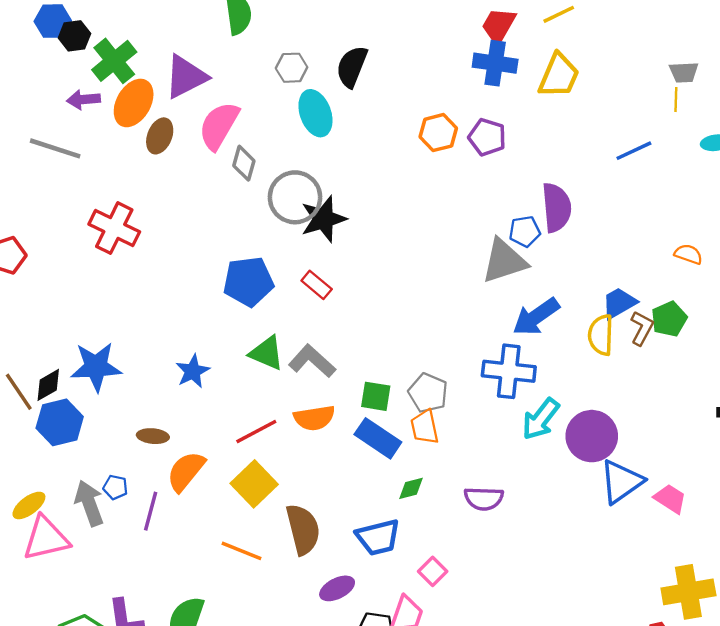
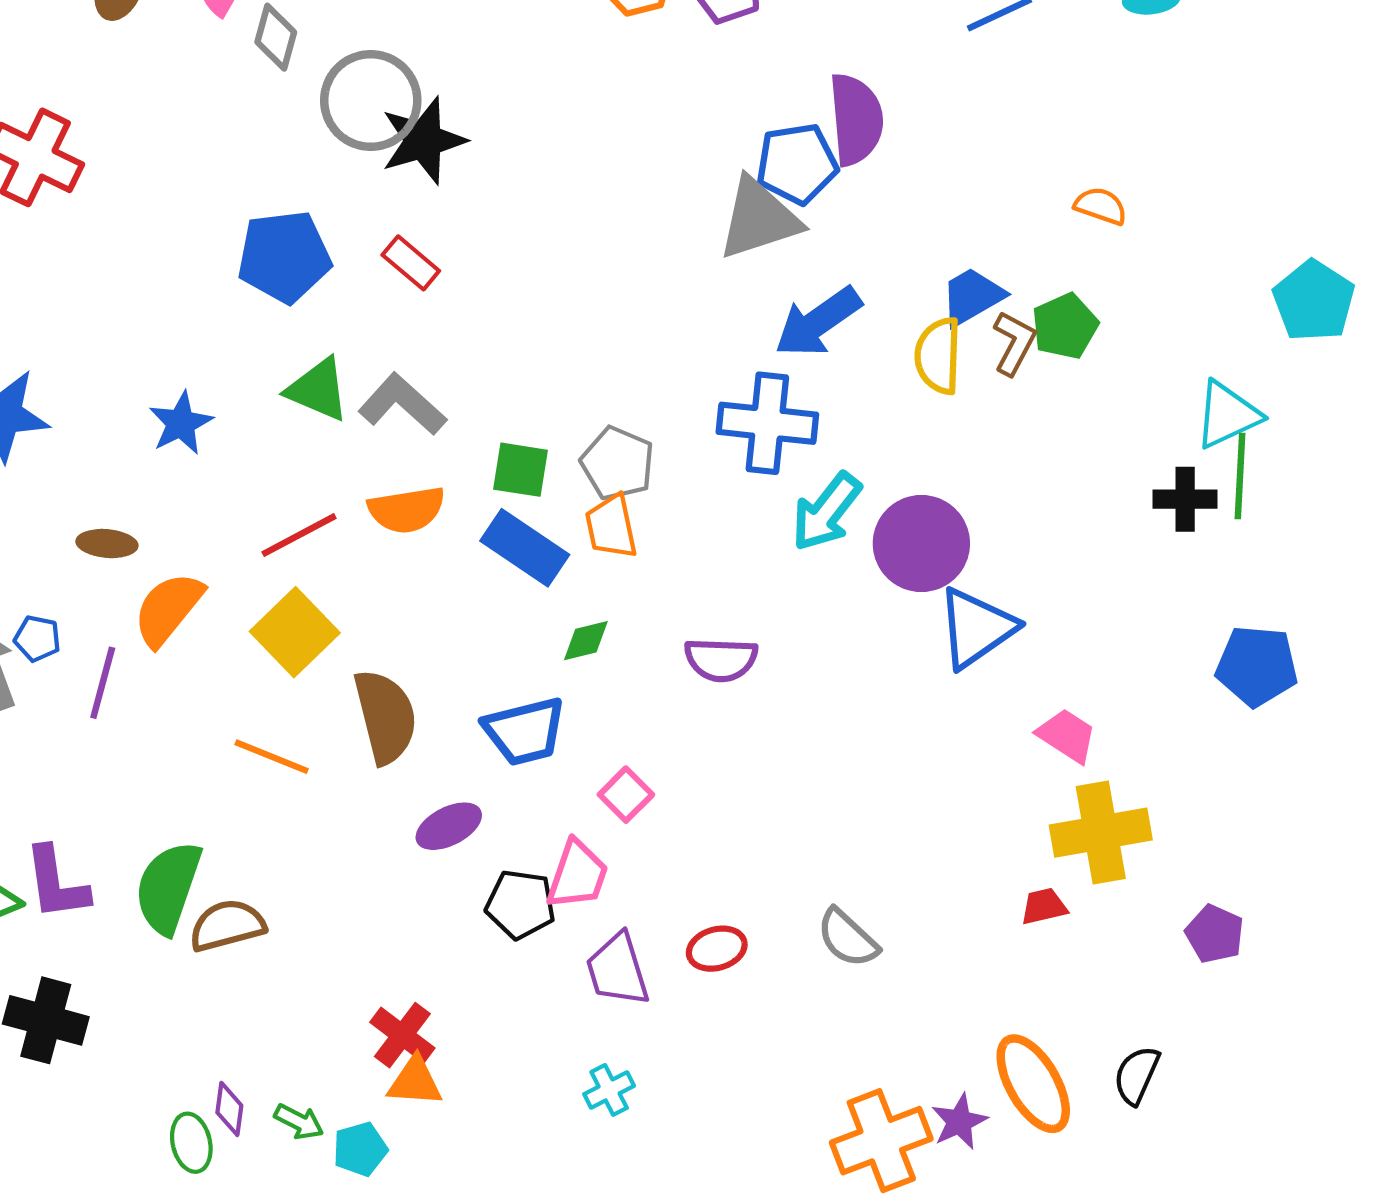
blue pentagon: (525, 231) -> (797, 164), size x1.4
pink trapezoid: (670, 499) -> (1067, 736), moved

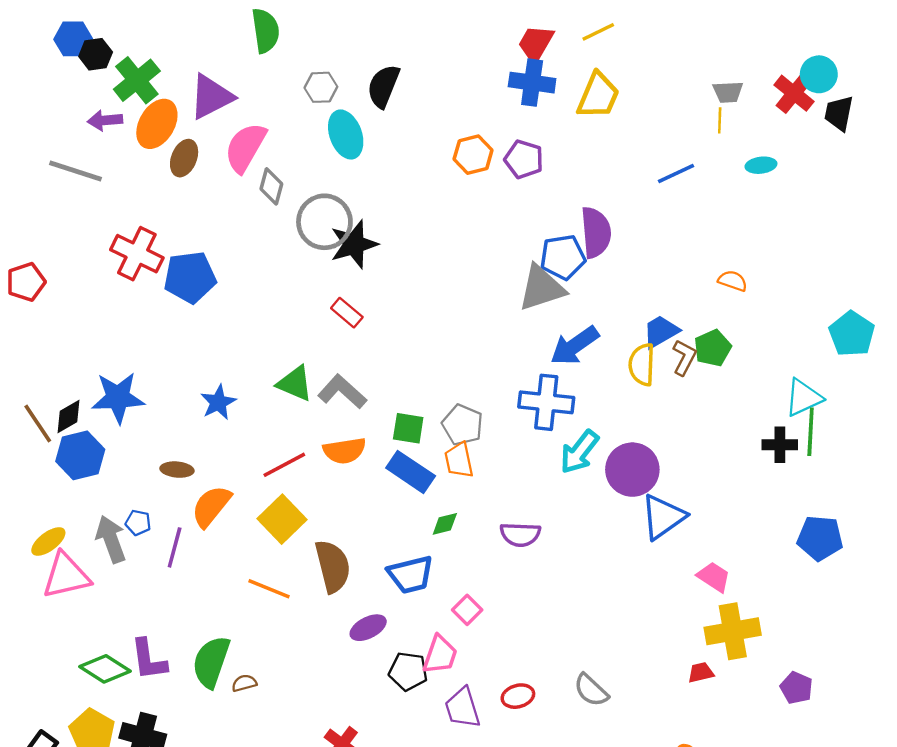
blue pentagon: (284, 257) -> (190, 277), moved
brown semicircle: (227, 925) -> (244, 683), size x0.6

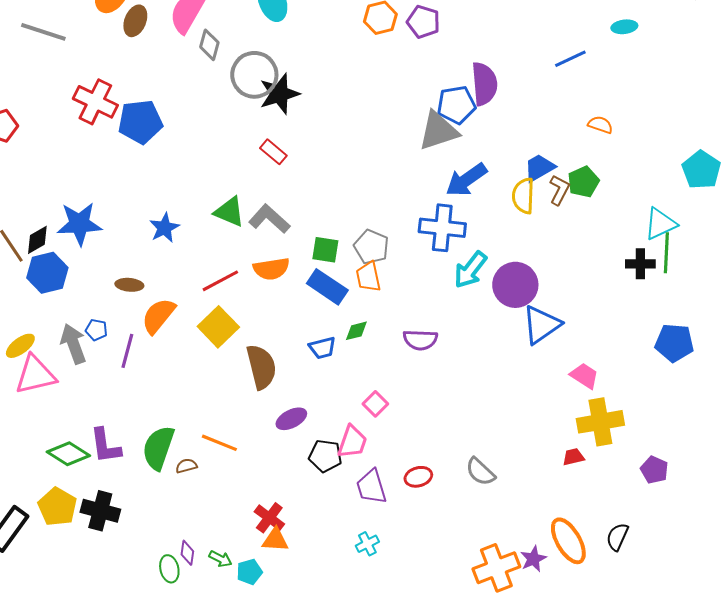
blue line: (676, 173) -> (570, 59), moved
blue trapezoid: (411, 575) -> (322, 348), moved, size x0.7
orange line: (269, 589) -> (219, 443), moved

